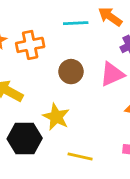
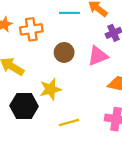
yellow star: (56, 117) -> (51, 89), turned 30
yellow line: (80, 156) -> (69, 122), turned -30

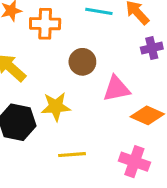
pink triangle: (98, 56) -> (116, 89), moved

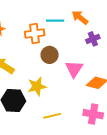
orange cross: (45, 24) -> (35, 34), moved
pink triangle: (116, 89) -> (74, 69), turned -36

